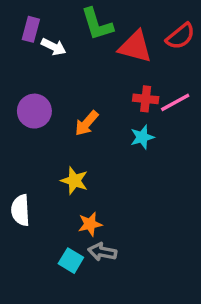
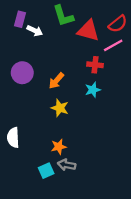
pink line: (175, 102) -> (113, 45), moved
yellow star: (74, 181) -> (60, 108), moved
cyan square: (71, 261) -> (46, 171), turned 35

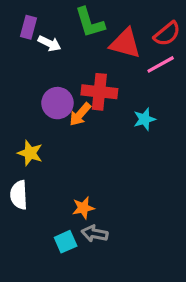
red cross: (95, 65) -> (99, 92), moved, size x1.5
purple circle: (22, 73) -> (57, 103), moved
cyan star: (93, 90) -> (145, 119), moved
yellow star: (60, 108) -> (30, 153), moved

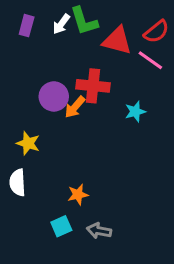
white arrow: (49, 43) -> (61, 24), moved, turned 100
pink line: (161, 64) -> (150, 60), turned 64
gray arrow: (95, 234) -> (99, 231), moved

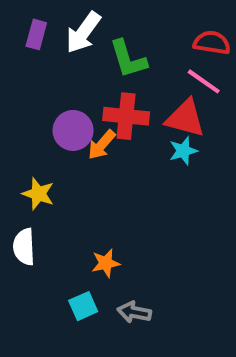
green L-shape: (84, 21) -> (128, 59), moved
white arrow: (61, 24) -> (83, 32), size x1.5
red semicircle: (156, 32) -> (212, 43), turned -132
red triangle: (117, 41) -> (185, 118), moved

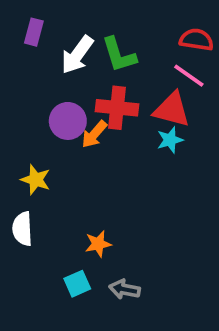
white arrow: (83, 32) -> (77, 55), moved

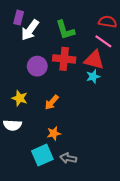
white arrow: (77, 55) -> (30, 30), moved
orange arrow: (94, 134) -> (52, 102), moved
white semicircle: (22, 229) -> (12, 125), turned -84
cyan square: (77, 284) -> (42, 155), size x1.5

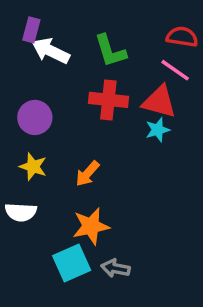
white arrow: (30, 30) -> (51, 51), turned 80
purple circle: (37, 66) -> (35, 117), moved
orange star: (54, 133) -> (91, 226), size x1.5

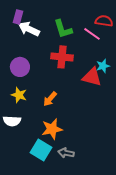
pink line: (175, 70) -> (92, 34), moved
red triangle: (159, 102) -> (92, 77), moved
cyan star: (158, 130) -> (103, 66), moved
cyan square: (72, 263) -> (41, 150), turned -35

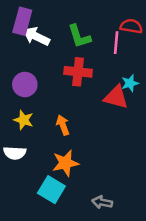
purple rectangle: (18, 17) -> (22, 21), size x1.5
pink line: (92, 34) -> (116, 43), turned 60
orange arrow: (50, 99) -> (63, 125), turned 119
gray arrow: (66, 153) -> (102, 202), moved

